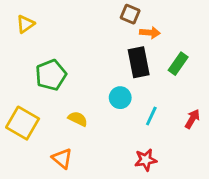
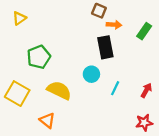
green rectangle: (178, 64) -> (144, 31), moved
yellow semicircle: (78, 119) -> (59, 90), size x1.6
red star: (146, 160) -> (144, 123), moved

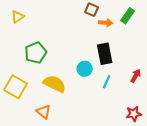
green rectangle: (144, 31) -> (128, 16), moved
black rectangle: (105, 47) -> (105, 54), moved
red arrow: (146, 90) -> (136, 76), moved

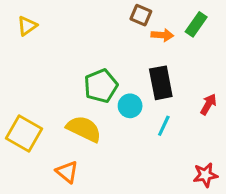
green pentagon: (36, 53) -> (101, 86), moved
red arrow: (136, 76) -> (208, 104), moved

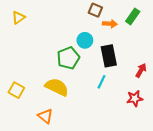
cyan circle: (130, 106) -> (85, 40), moved
cyan line: (164, 126) -> (102, 82), moved
yellow square: (24, 133) -> (16, 90), size x0.7
red star: (205, 175) -> (135, 98), moved

